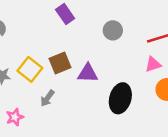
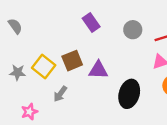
purple rectangle: (65, 14) -> (91, 23), moved
gray circle: (113, 30) -> (133, 30), moved

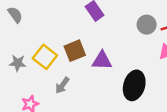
gray circle: (133, 30) -> (147, 25), moved

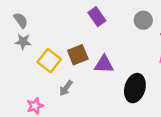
gray circle: (147, 25) -> (143, 20), moved
gray star: (18, 63) -> (23, 42), moved

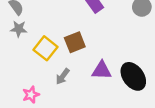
purple triangle: (104, 64) -> (102, 70), moved
black ellipse: (135, 88) -> (133, 76), turned -52

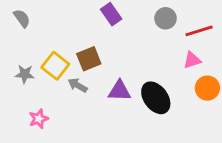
gray star: (19, 29) -> (25, 74), moved
gray arrow: (63, 76) -> (78, 85), moved, turned 84

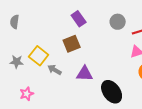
gray semicircle: (22, 18) -> (15, 22), turned -136
brown square: (89, 59) -> (72, 44), moved
black ellipse: (156, 98) -> (112, 92), moved

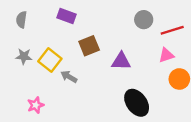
purple rectangle: (79, 19) -> (67, 16), moved, turned -35
gray star: (17, 62) -> (24, 56), moved
purple triangle: (85, 74) -> (121, 61), moved

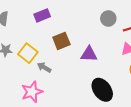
purple rectangle: (67, 16) -> (42, 15), turned -42
pink star: (36, 105) -> (32, 92), moved, size x1.5

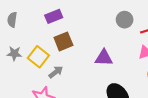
brown square: (61, 41) -> (63, 41), moved
gray arrow: (44, 67) -> (56, 72), turned 112

